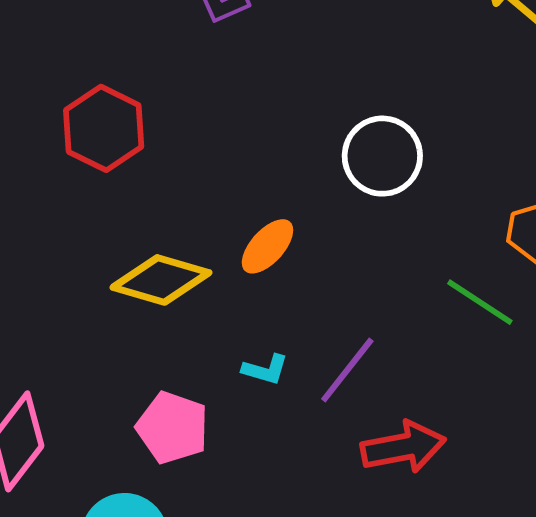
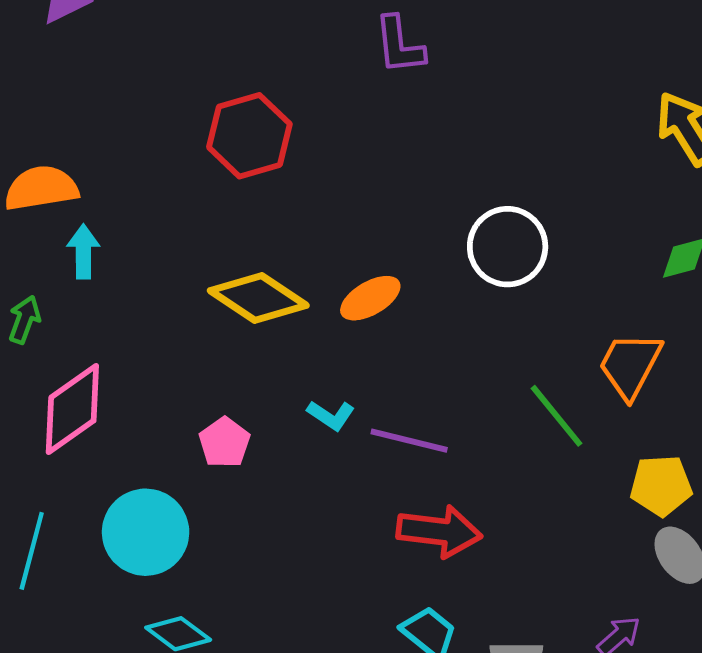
purple line: (347, 370) -> (409, 441), turned 48
pink pentagon: (172, 428) -> (224, 443), size x0.7

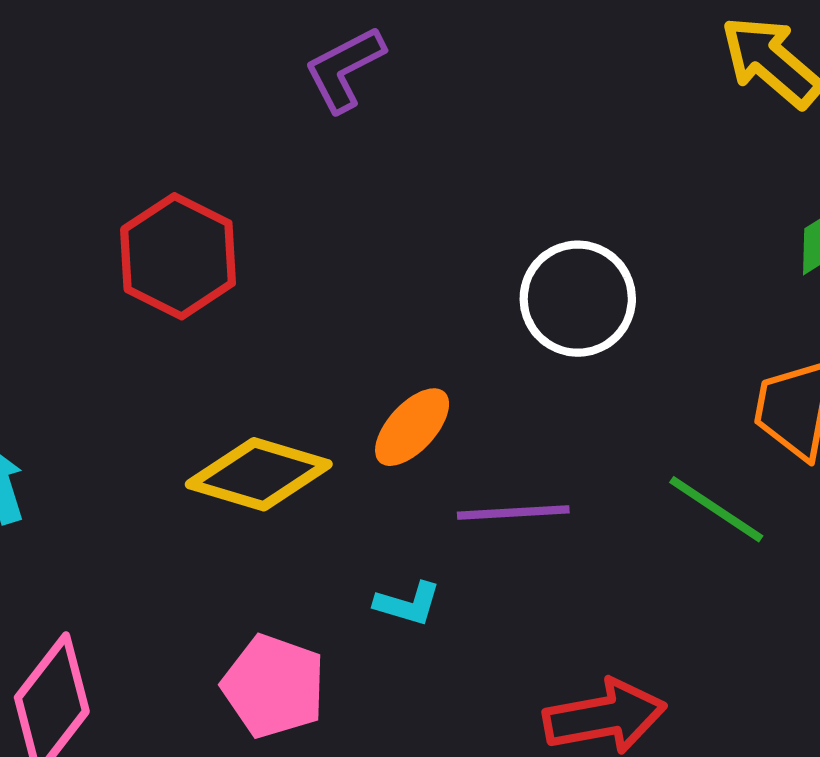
purple L-shape: (399, 45) -> (345, 69), turned 86
purple line: (409, 441) -> (513, 512), moved
pink pentagon: (224, 443) -> (274, 686), size x1.4

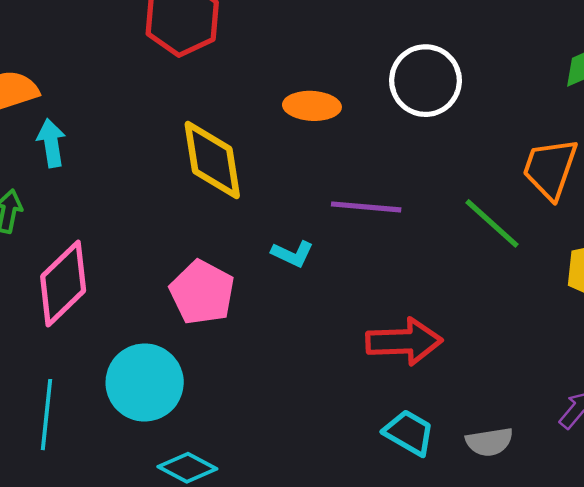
orange ellipse: (412, 427) -> (312, 106), moved, turned 42
yellow diamond: (259, 474) -> (212, 160), turned 56

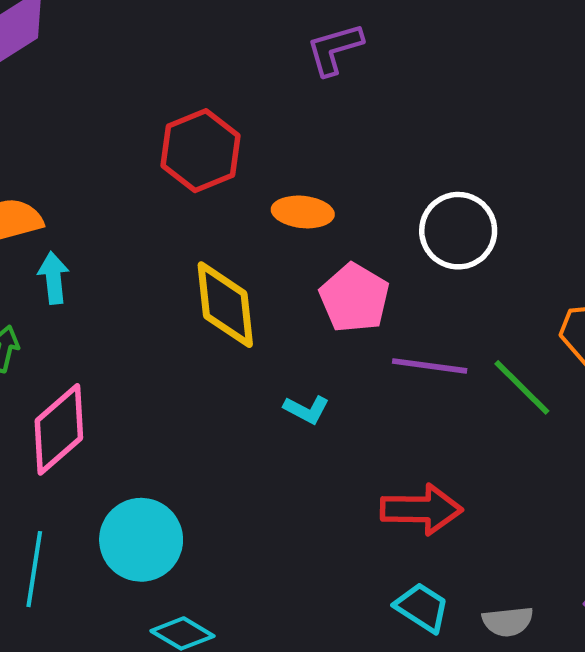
orange ellipse: (312, 106) -> (303, 212), moved
purple line: (366, 207) -> (430, 366), moved
pink pentagon: (202, 292) -> (354, 298), moved

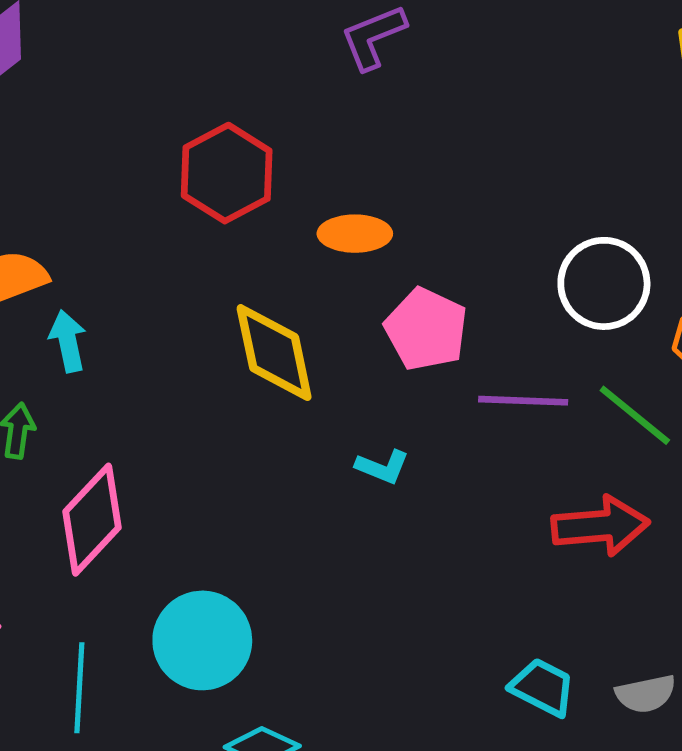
white circle: (458, 231) -> (604, 283), moved
red arrow: (421, 509) -> (600, 526), moved

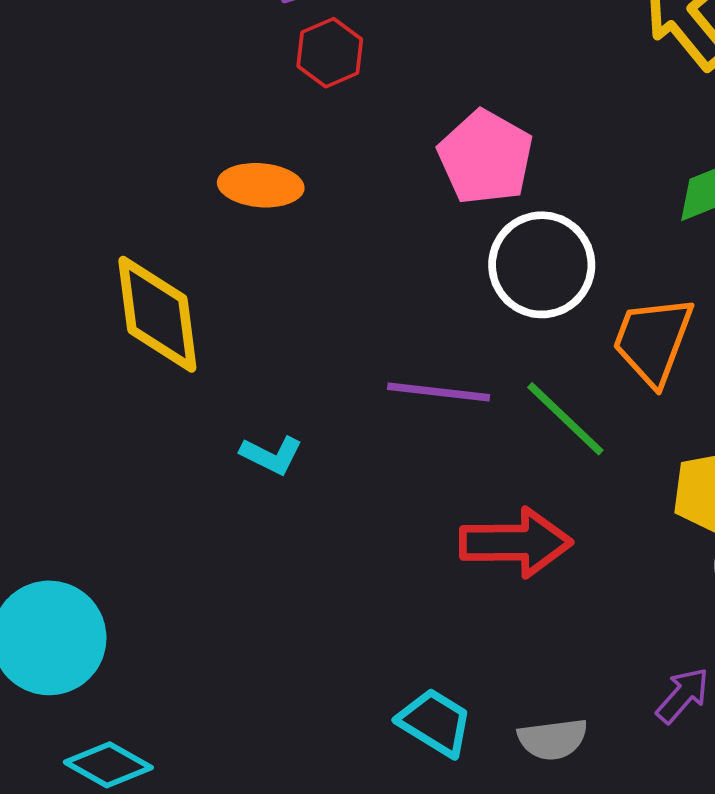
red hexagon: (227, 173) -> (330, 53), moved, size x0.6
pink pentagon: (426, 329) -> (485, 157), moved

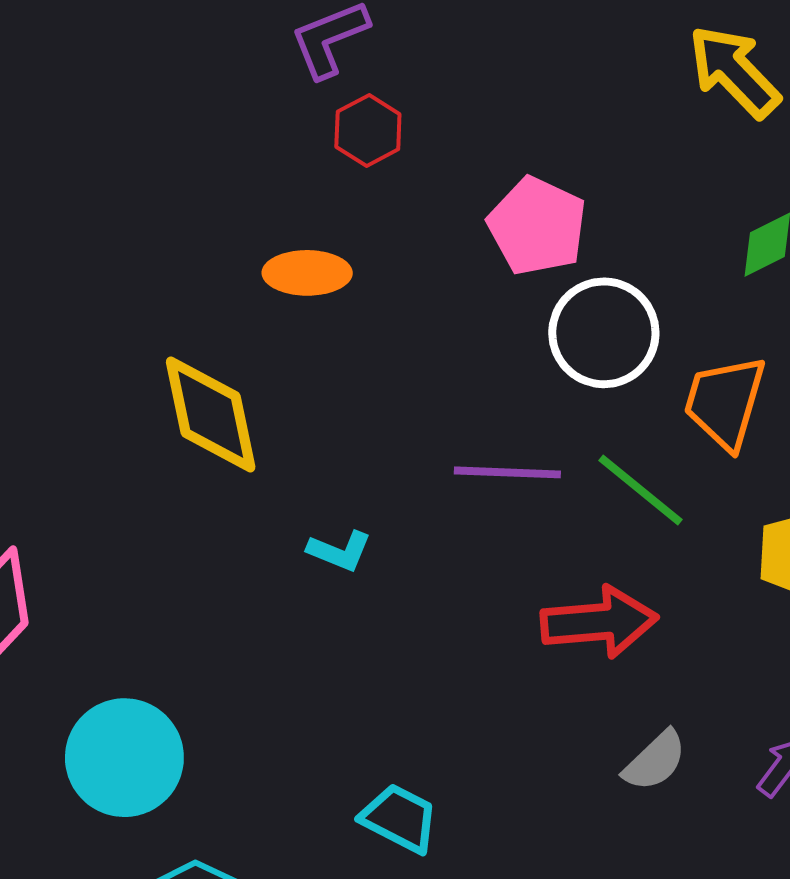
cyan trapezoid: (435, 722) -> (399, 818), moved
gray semicircle: (553, 739) -> (655, 761), moved, turned -32

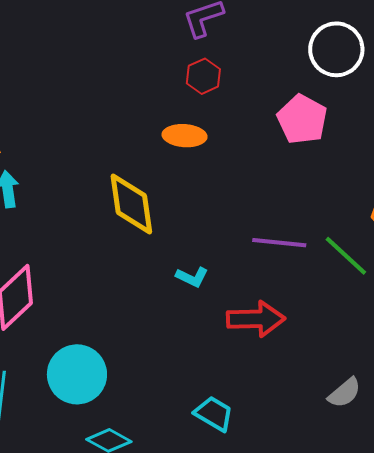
red hexagon: (368, 130) -> (203, 76), moved
white circle: (604, 333) -> (336, 49), moved
red arrow: (599, 622) -> (256, 319), moved

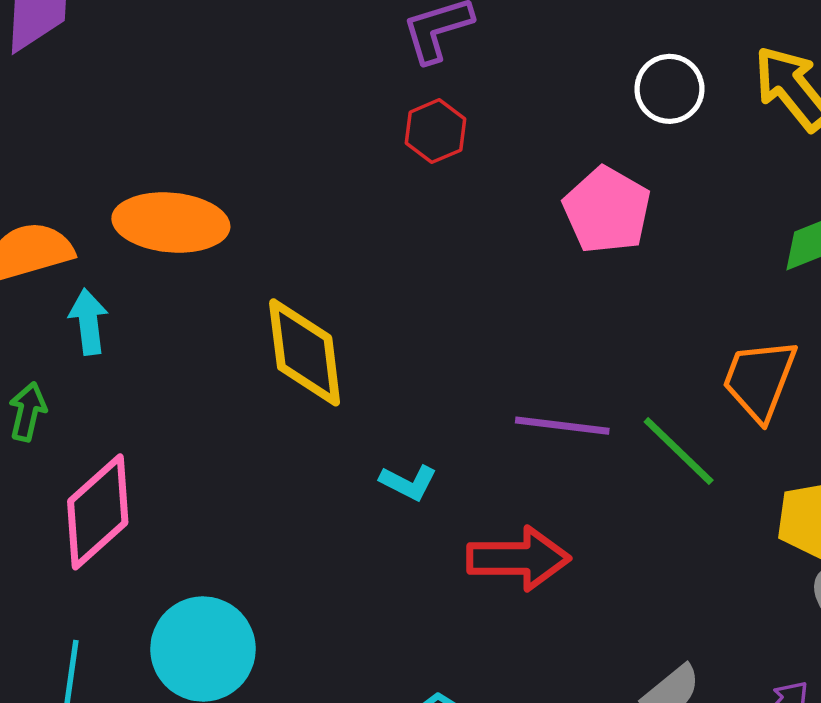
white circle: (336, 49) -> (669, 89), size x0.7
orange ellipse: (185, 136) -> (171, 223), moved, size x1.5

